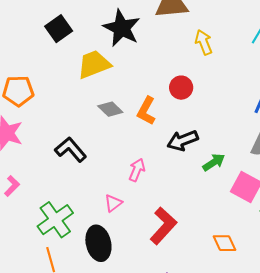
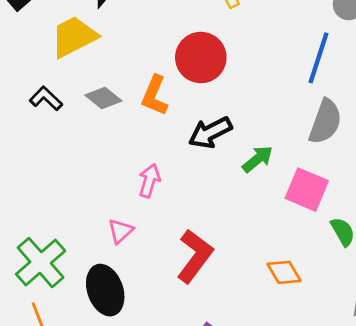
red circle: (181, 88) -> (201, 58), size x1.5
black L-shape: (71, 150) -> (46, 98), moved, size x0.7

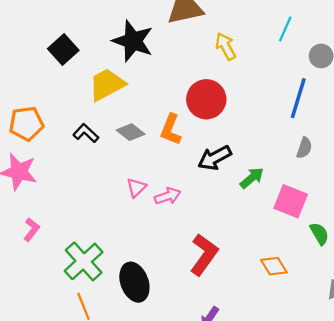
gray semicircle: (325, 122) -> (304, 148), size x0.6
pink arrow: (149, 181) -> (168, 196), turned 55
pink triangle: (120, 231) -> (136, 188), moved

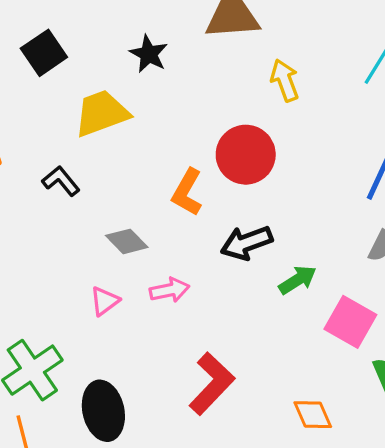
black star: (133, 41) -> (149, 54), size x0.6
gray diamond: (131, 132) -> (127, 241), moved
pink triangle: (136, 188) -> (105, 301), moved

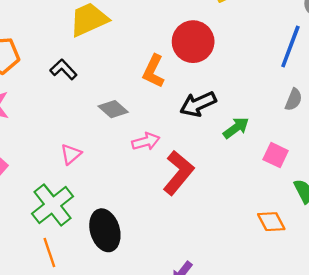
pink triangle: (105, 301) -> (71, 154), moved
pink square: (350, 322) -> (276, 155), size x0.7
red L-shape: (212, 384) -> (178, 173), moved
orange diamond: (313, 415) -> (271, 222), moved

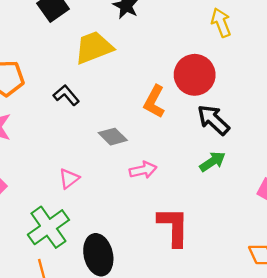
black arrow: (198, 104) -> (213, 120), moved, turned 64
green arrow: (236, 128) -> (212, 162), moved
red L-shape: (178, 173) -> (173, 227), moved, turned -42

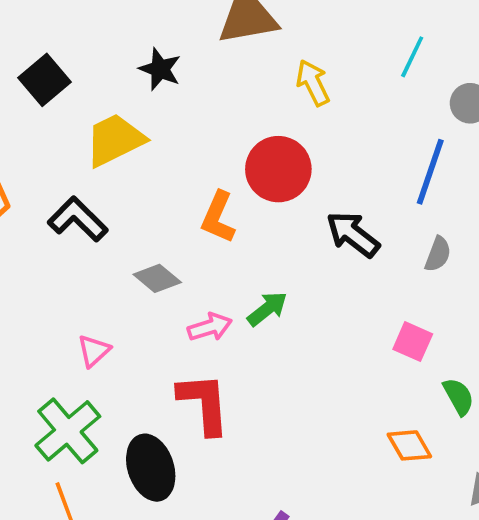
black L-shape: (66, 95) -> (78, 219), size x1.4
black arrow: (213, 120) -> (353, 234), moved
green arrow: (212, 162) -> (267, 309), moved
red L-shape: (173, 227) -> (204, 403), moved

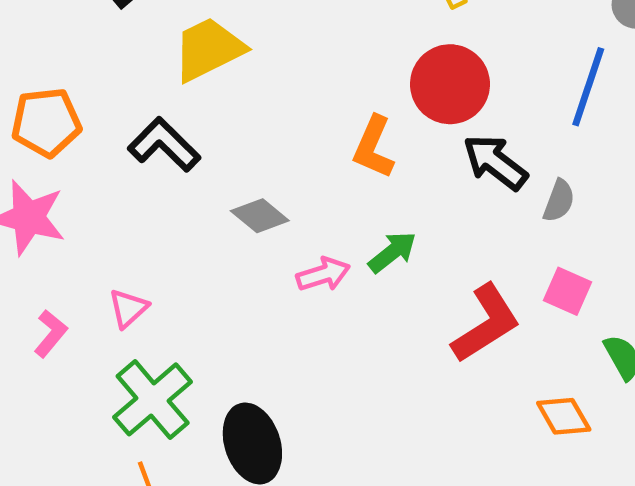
red circle: (278, 169) -> (450, 84), moved
orange L-shape: (218, 217) -> (374, 147), moved
gray semicircle: (438, 254) -> (559, 201), moved
pink triangle: (94, 351) -> (128, 308), moved
red L-shape: (204, 403) -> (486, 323), moved, turned 62

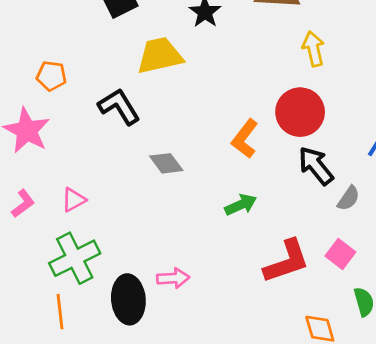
orange pentagon: (46, 122) -> (51, 76), size x0.7
pink arrow: (323, 274) -> (173, 278), moved

